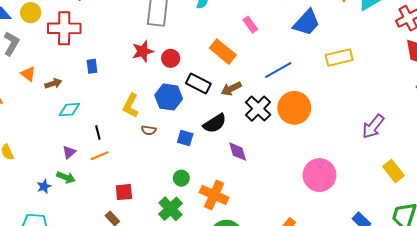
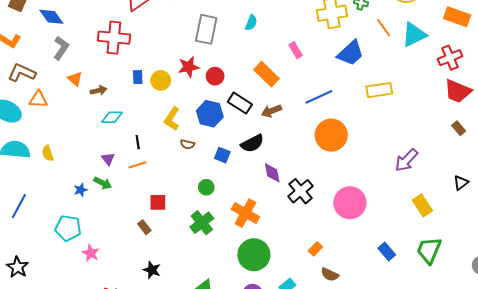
yellow circle: (31, 13) -> (161, 80), moved
black cross: (258, 109) -> (300, 191), moved
purple triangle: (69, 152) -> (108, 159), turned -32
green circle: (181, 178) -> (206, 187), moved

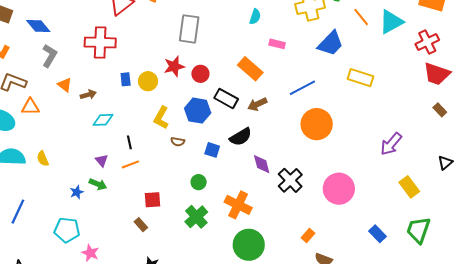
cyan semicircle: (251, 23) -> (255, 17), moved
pink rectangle: (296, 50) -> (277, 44), turned -42
yellow rectangle: (379, 90) -> (361, 78), turned 30

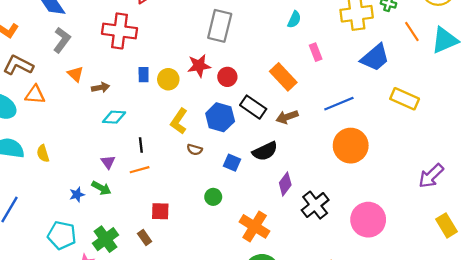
pink rectangle: (277, 44) -> (316, 52), turned 49
purple diamond: (262, 164) -> (285, 184), turned 45
green cross: (196, 217) -> (106, 239), moved

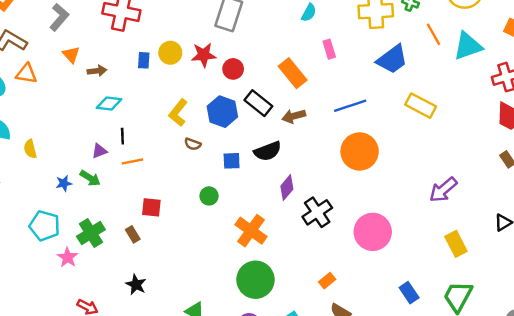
yellow circle: (168, 79) -> (170, 53), moved
black line: (141, 145) -> (122, 136), moved
yellow semicircle: (43, 153) -> (30, 149), moved
purple triangle: (108, 162) -> (99, 151), turned 40
blue square: (232, 163) -> (232, 161), turned -30

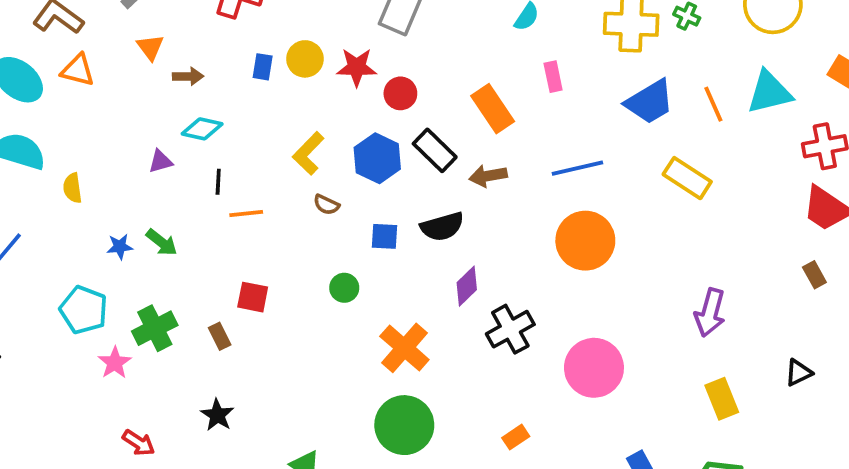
orange line: (433, 34) -> (713, 104), moved
purple triangle: (99, 151) -> (160, 161), moved
orange line: (132, 161) -> (246, 213), moved
purple arrow: (443, 190) -> (710, 313), turned -40

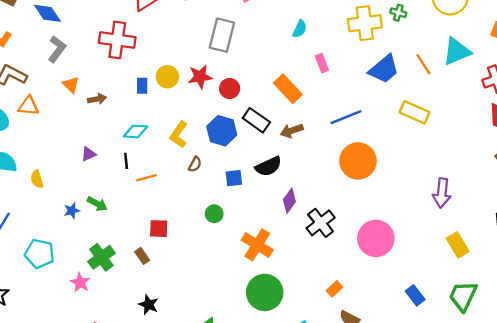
cyan diamond: (202, 129) -> (136, 131), moved
brown semicircle: (326, 205) -> (195, 164), turned -77
cyan pentagon: (84, 310) -> (40, 254), moved

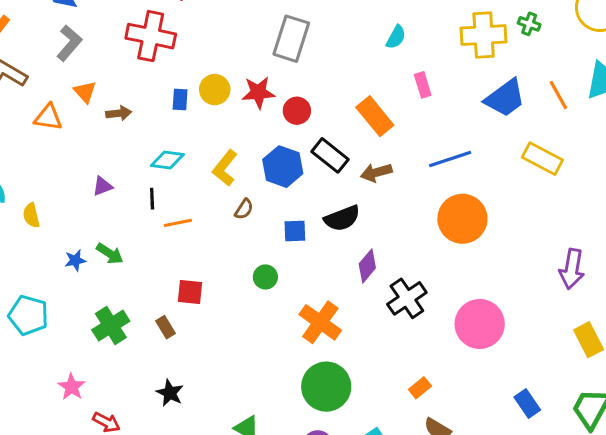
orange triangle: (29, 106) -> (48, 117), moved
pink star: (80, 283) -> (72, 387), moved

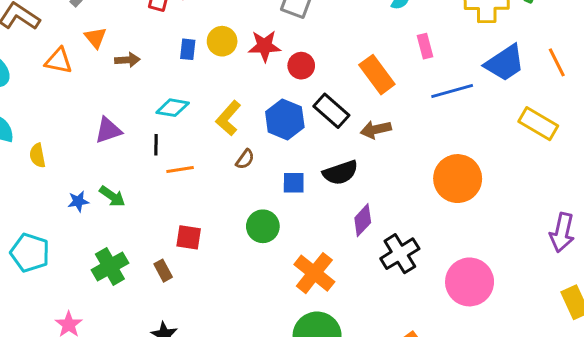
blue line: (450, 159) -> (452, 91), moved
purple triangle: (102, 186) -> (108, 130), size x1.4
green circle: (265, 277) -> (263, 226), size x1.4

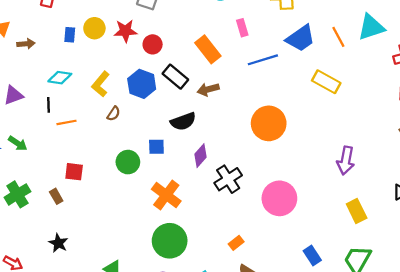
blue square: (294, 183) -> (156, 147), moved

